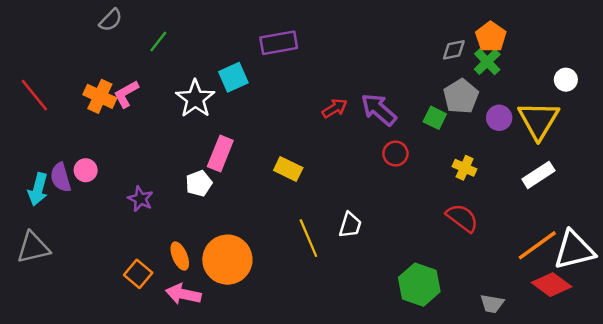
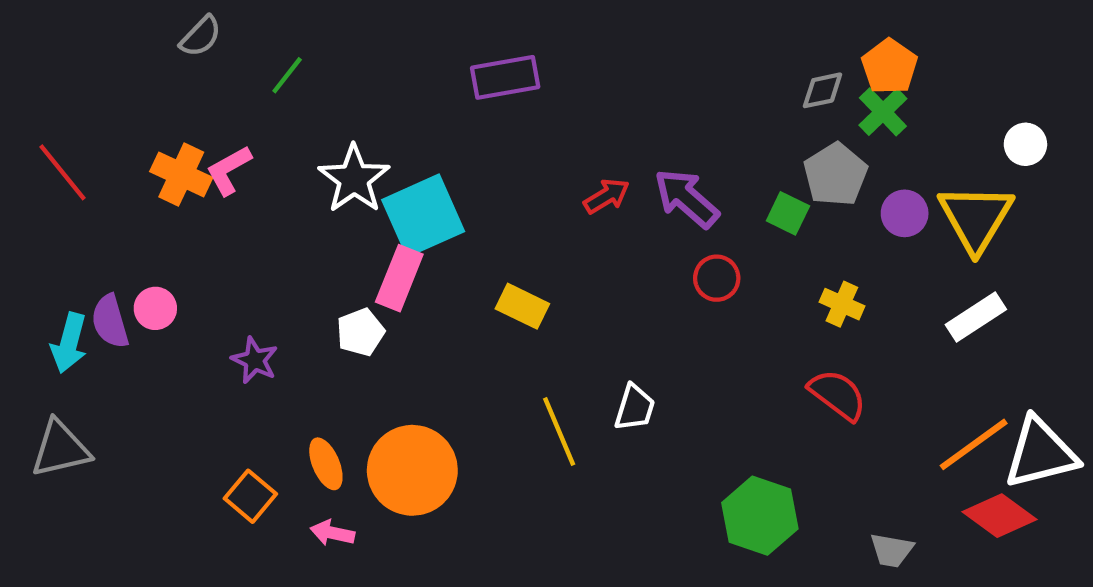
cyan square: (233, 77) -> (423, 216), moved, size x1.5
pink arrow: (183, 294) -> (332, 533), size x0.7

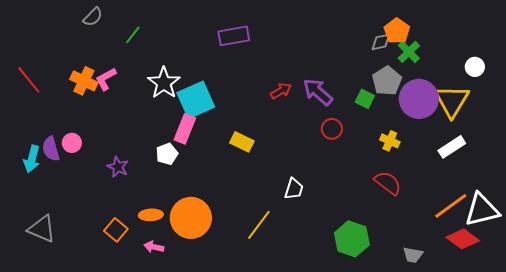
orange pentagon: (889, 67) -> (397, 31), moved
purple circle: (905, 213) -> (419, 99), size x1.8
yellow line: (559, 431) -> (259, 225), moved, turned 60
gray triangle: (60, 449) -> (42, 229), moved, turned 36
orange ellipse: (326, 464) -> (151, 215), turned -70

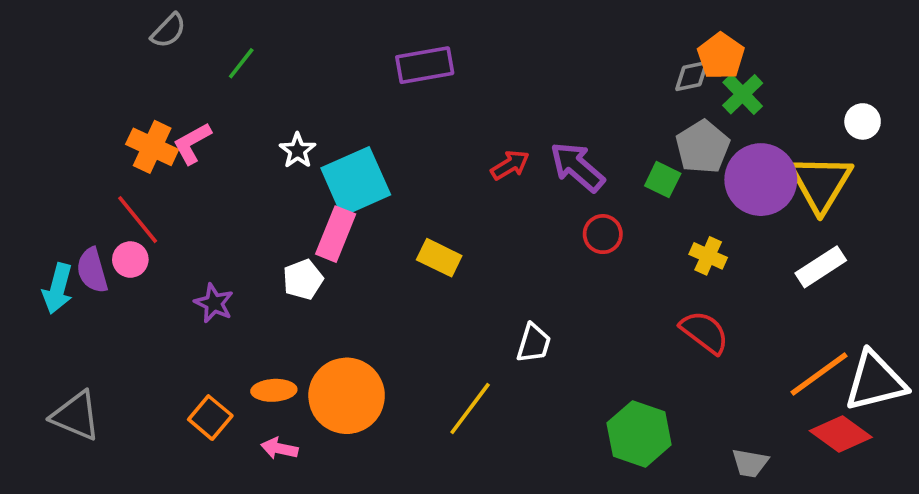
red line: (29, 80) -> (138, 220), moved
white star: (164, 83) -> (298, 151), size x0.6

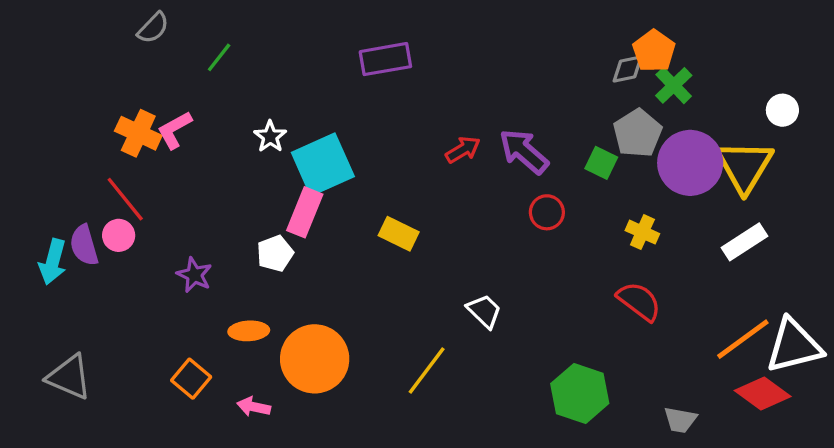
white trapezoid: (534, 343) -> (484, 311), turned -63
orange ellipse: (274, 390) -> (249, 331), moved

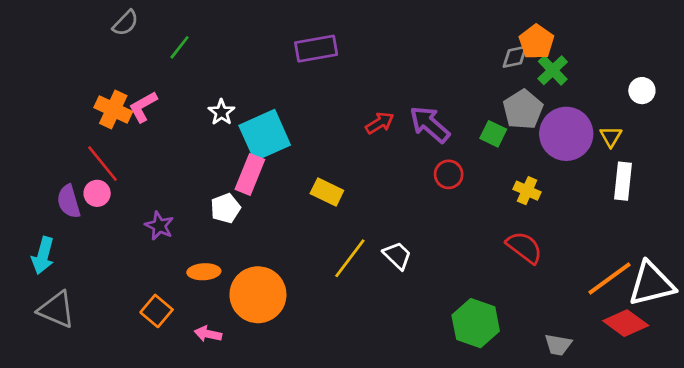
yellow triangle: (745, 166) -> (611, 137), size x0.5
white rectangle: (745, 242) -> (623, 181), moved, turned -51
cyan arrow: (53, 262) -> (43, 256), moved
yellow line: (427, 370) -> (350, 258), moved

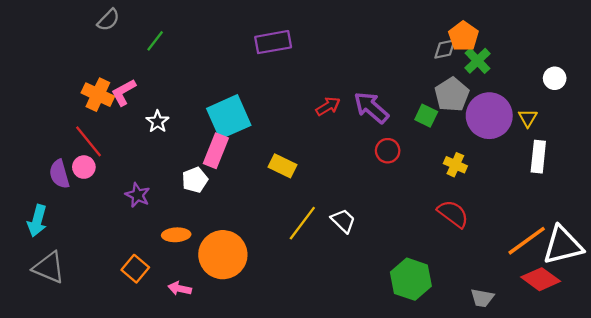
white star: (221, 112) -> (157, 121), moved

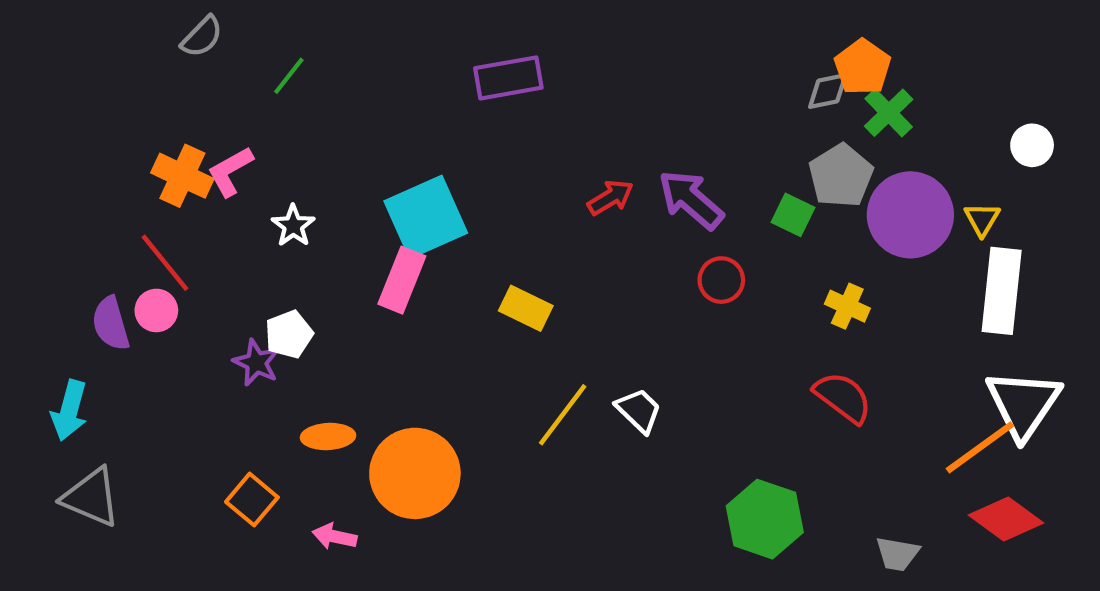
white rectangle: (538, 157) -> (1002, 291), size x1.4
white pentagon: (195, 180) -> (289, 334), moved
white triangle: (563, 245) -> (1023, 404), moved, turned -42

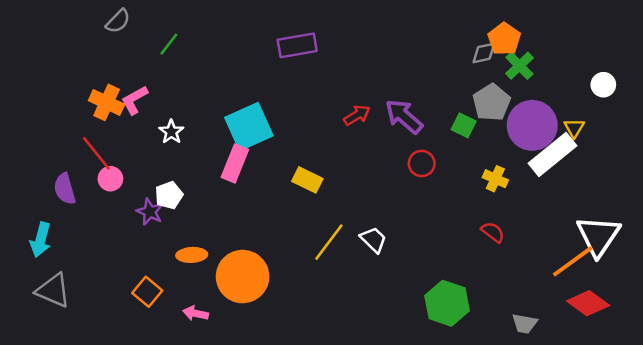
white rectangle: (1002, 291) -> (553, 155), moved, turned 45
pink circle: (156, 310) -> (110, 179), moved
red semicircle: (843, 397) -> (493, 232), size x0.7

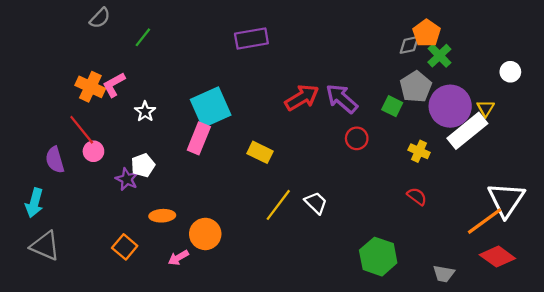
red arrow: (357, 115) -> (302, 98), size x1.5
orange circle: (243, 277) -> (205, 234), size x0.7
pink arrow: (196, 313) -> (178, 258), moved, turned -42

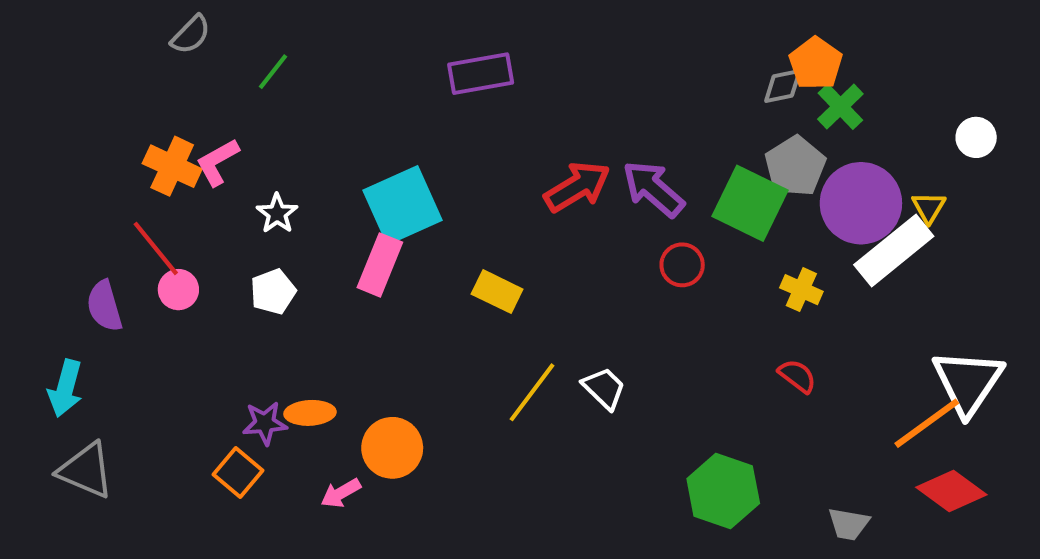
green square: (392, 106) -> (750, 203), size x1.8
white pentagon: (143, 165) -> (273, 292), moved
purple star: (127, 179) -> (265, 423), moved, turned -30

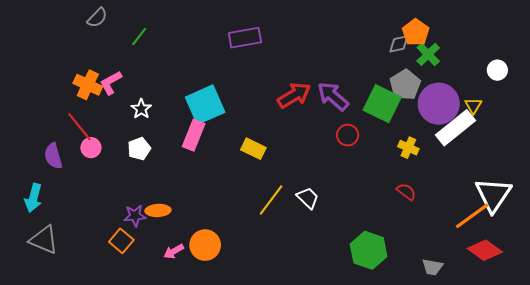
orange circle: (392, 448) -> (205, 245), moved

